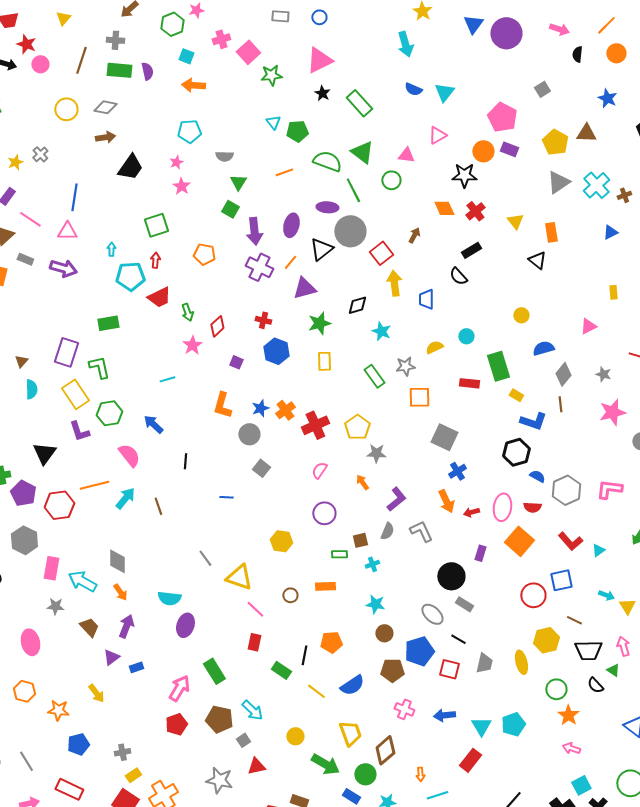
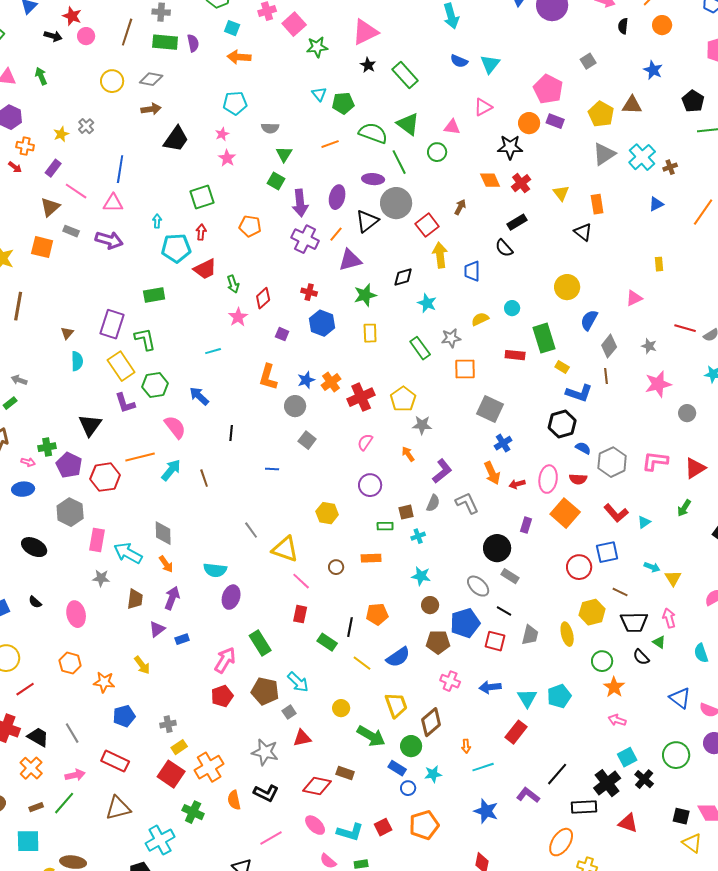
yellow circle: (521, 315) -> (567, 287), size x1.6
blue semicircle: (543, 348) -> (589, 320), turned -45
brown trapezoid: (89, 627) -> (135, 599), turned 50

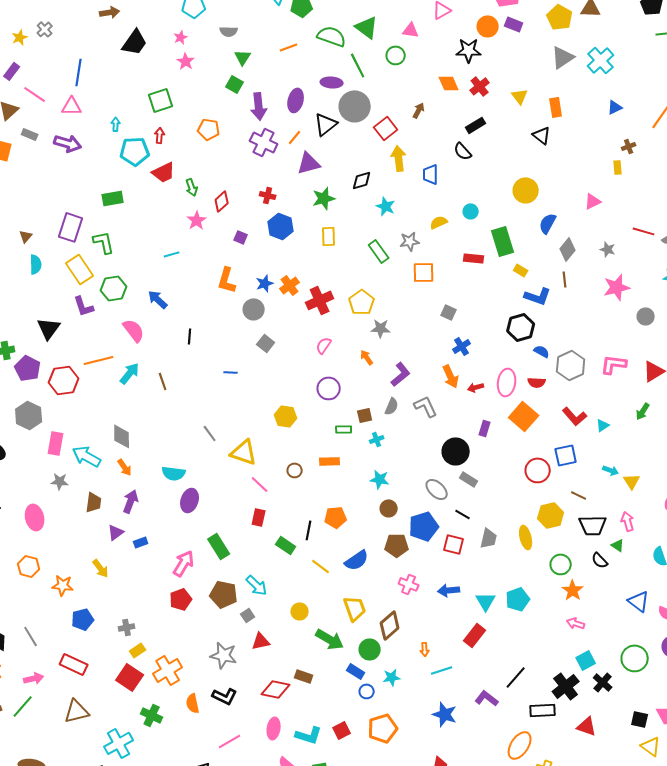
brown cross: (670, 167) -> (629, 146), moved
gray square: (490, 409) -> (449, 312), size x0.6
pink ellipse: (315, 825) -> (274, 728), turned 55

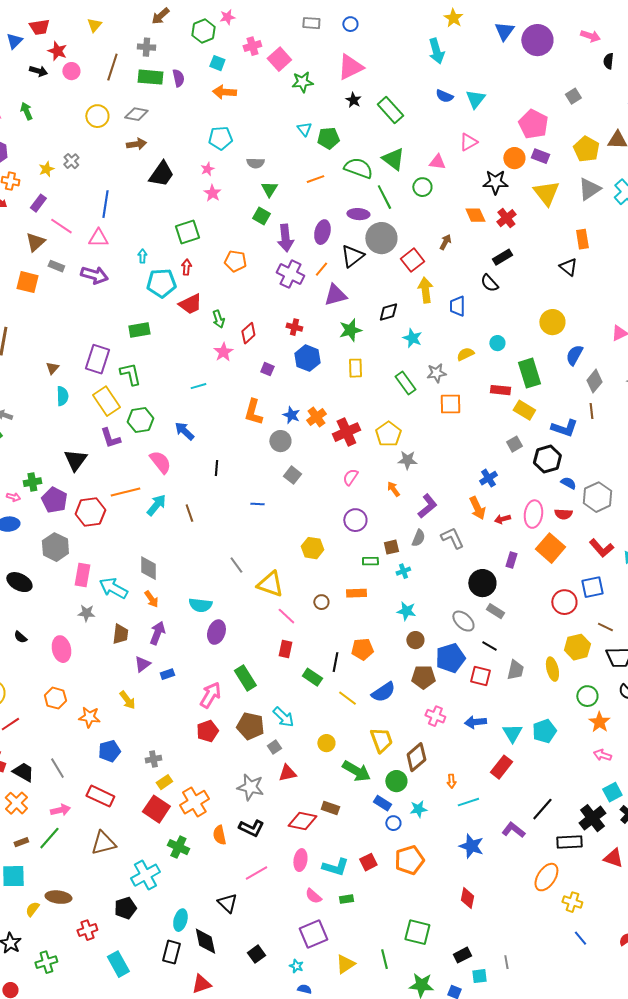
yellow triangle: (520, 96) -> (546, 193), moved, size x1.6
yellow rectangle: (521, 270) -> (524, 410), moved, size x1.5
blue star: (265, 283) -> (291, 415), turned -30
gray square: (449, 312) -> (514, 444), moved, turned 35

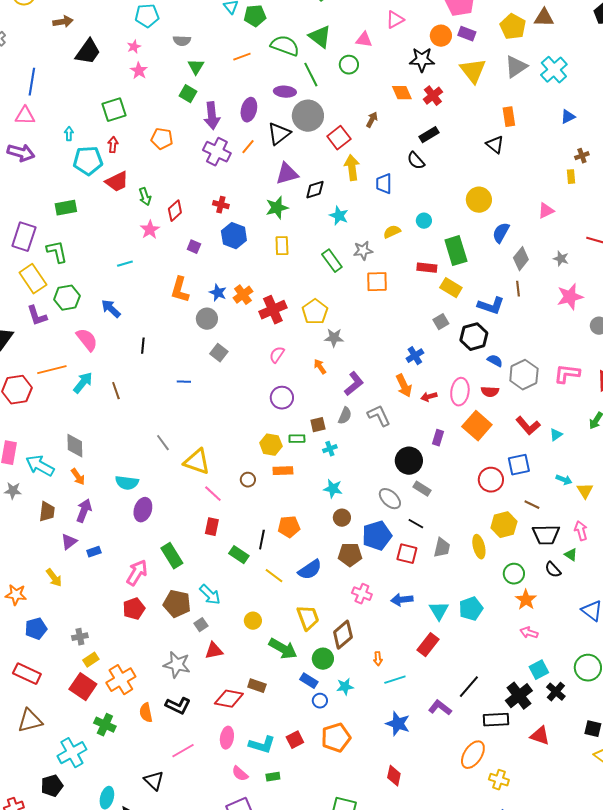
purple triangle: (335, 295) -> (287, 174), moved
yellow hexagon: (312, 548) -> (271, 445), moved

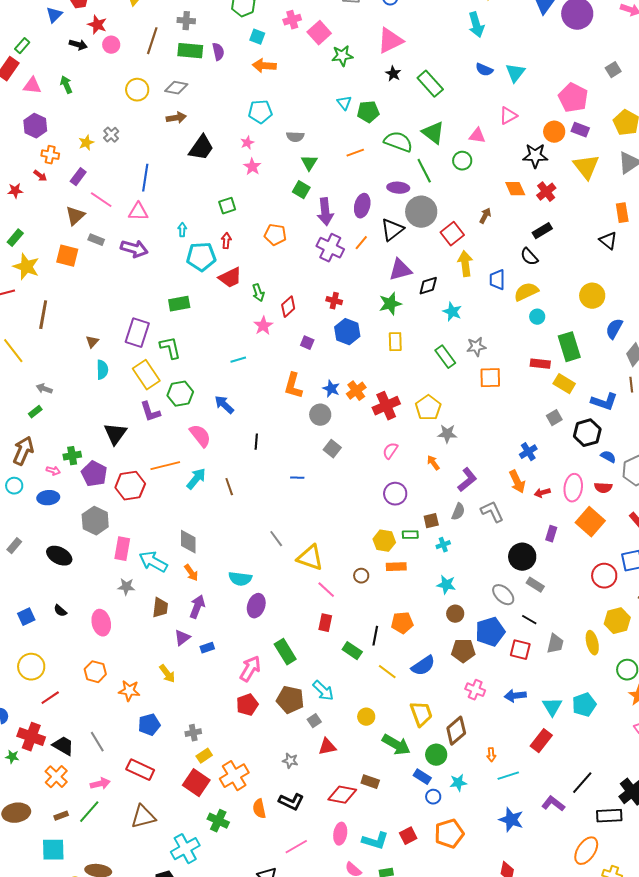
green square: (114, 110) -> (227, 206), size x0.7
yellow semicircle: (392, 232) -> (526, 292), moved, size x1.4
gray star: (177, 665) -> (290, 761), size x0.6

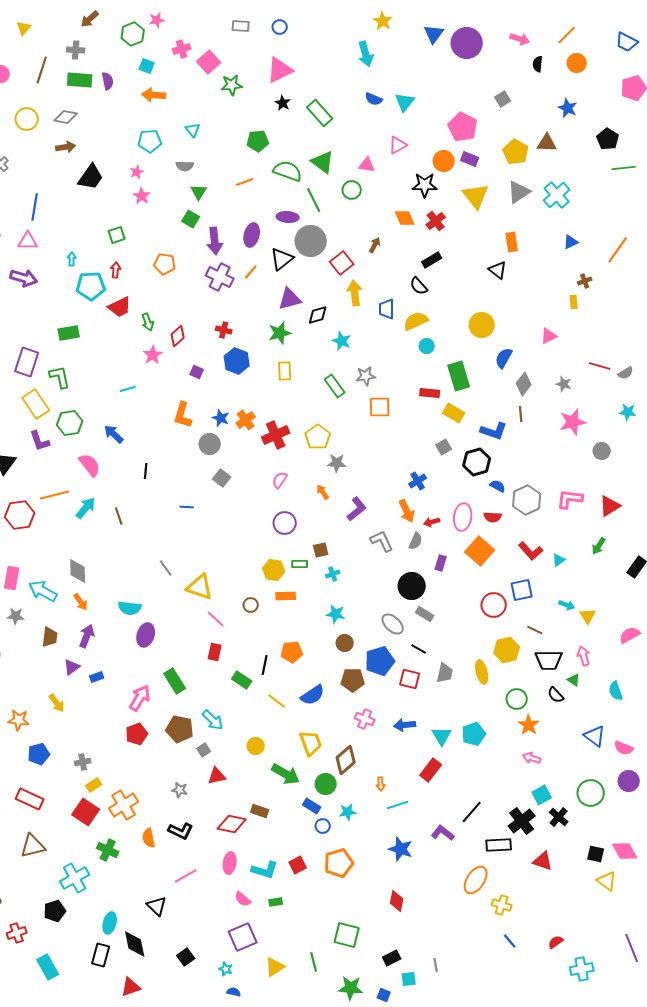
cyan triangle: (344, 103) -> (193, 130), moved
gray semicircle: (458, 512) -> (416, 541), moved

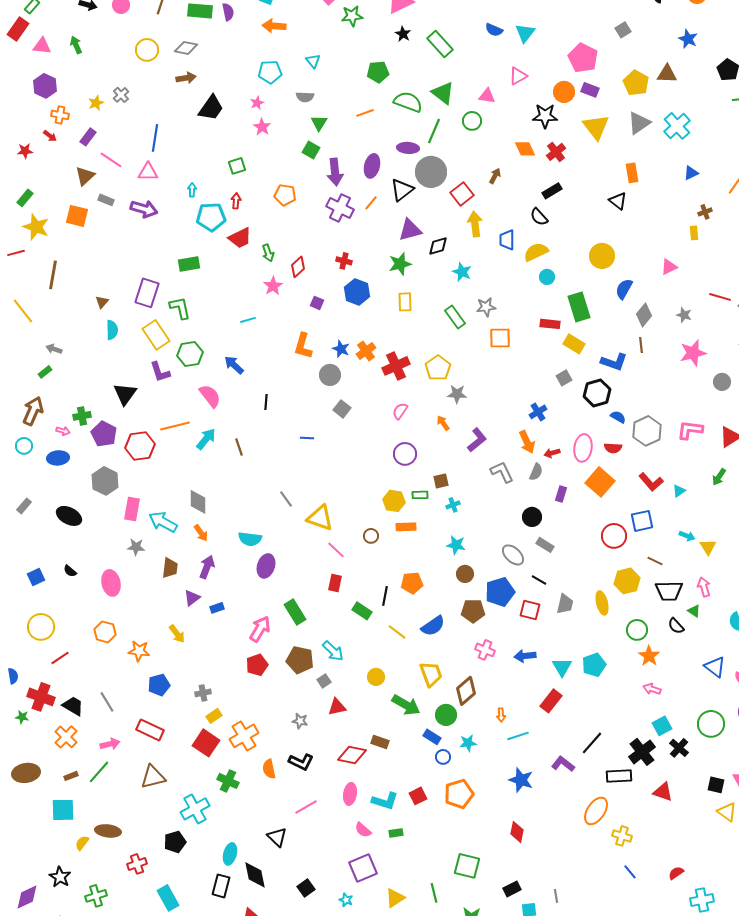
green line: (314, 200) -> (434, 131), turned 50
black circle: (412, 586) -> (532, 517), size x0.7

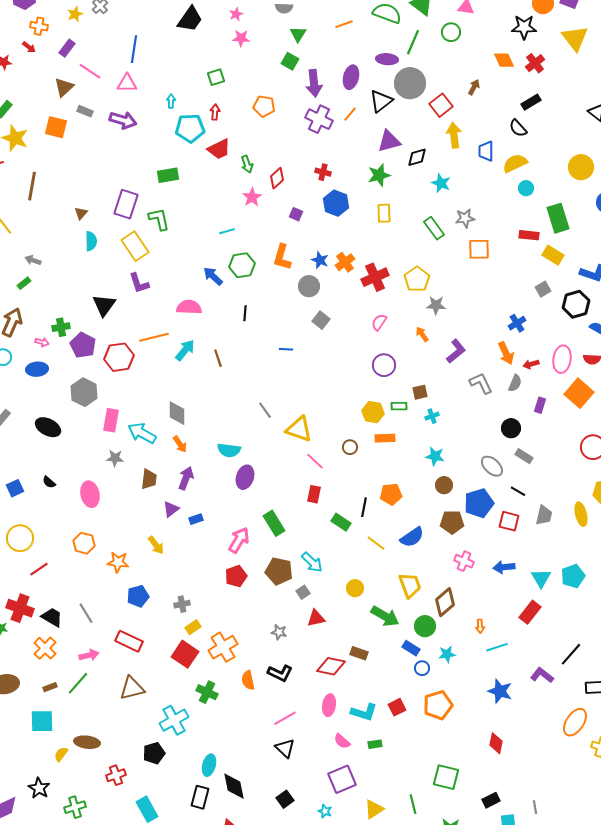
pink star: (262, 127) -> (241, 38), turned -30
green hexagon: (190, 354) -> (242, 265), moved
pink semicircle: (210, 396) -> (189, 307), turned -50
black triangle: (277, 837) -> (285, 748), moved

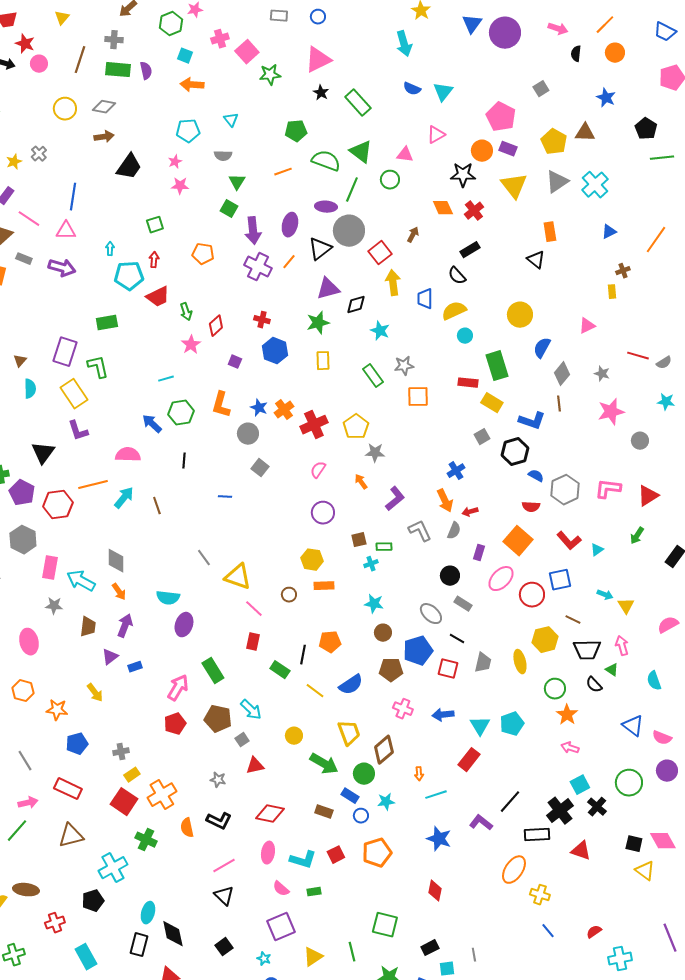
pink ellipse: (562, 359) -> (501, 579), moved, turned 36
green rectangle: (399, 406) -> (384, 547), moved
brown rectangle: (359, 653) -> (324, 812), moved

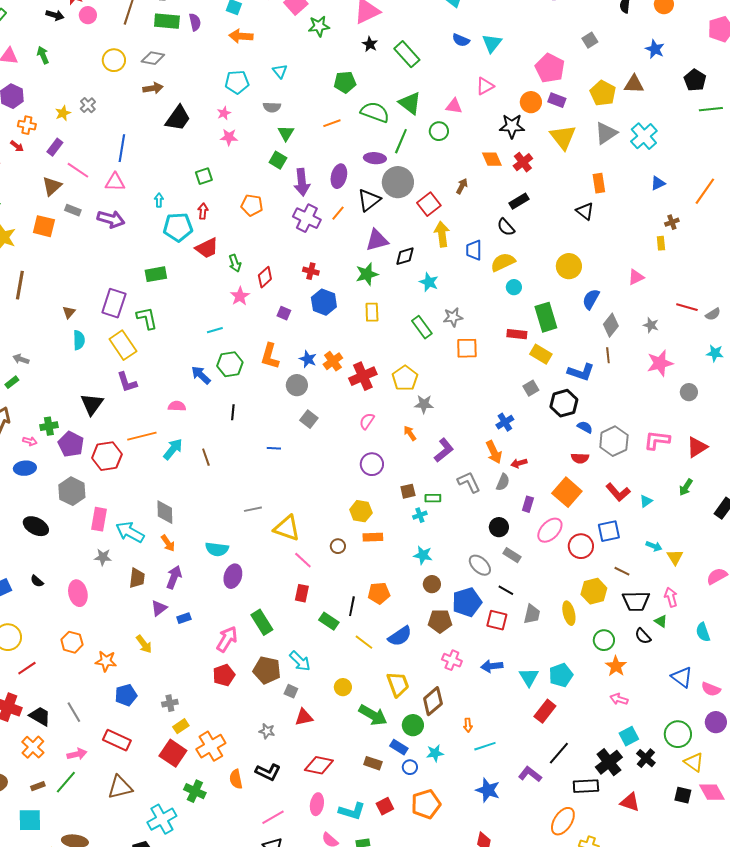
pink semicircle: (128, 455) -> (177, 406), size x0.7
gray line: (204, 558) -> (253, 509), turned -66
gray square: (242, 740) -> (291, 691), turned -32
red rectangle: (469, 760) -> (545, 711), moved
yellow triangle: (645, 871) -> (694, 762), moved

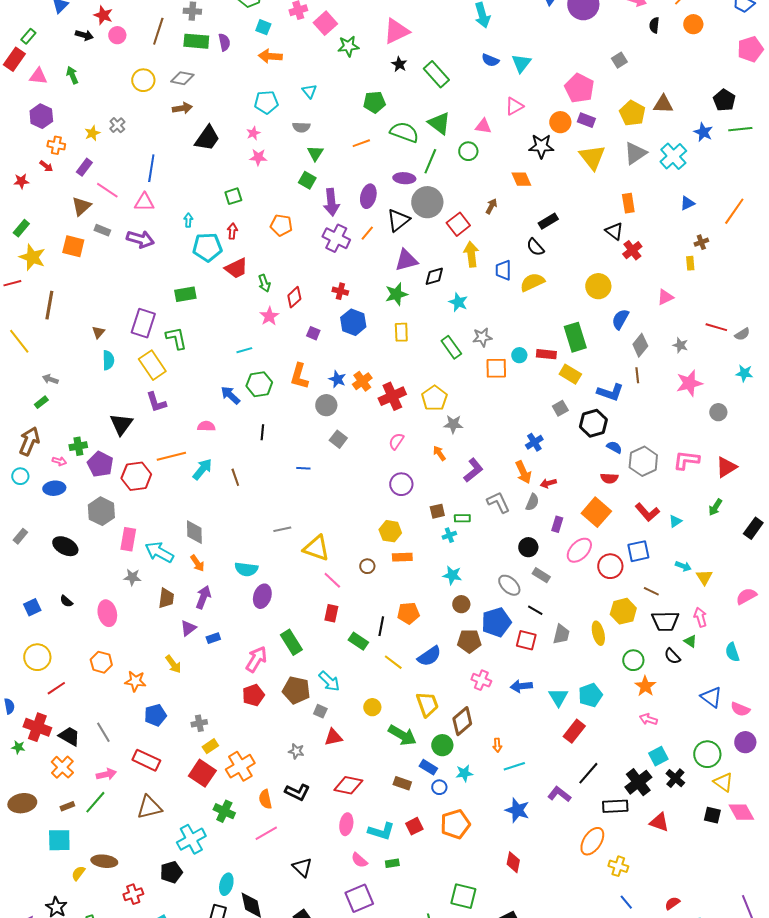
blue star: (655, 49) -> (703, 132), moved
red cross: (523, 162) -> (632, 250), moved
cyan circle: (514, 287) -> (519, 355), moved
pink line: (273, 817) -> (266, 833), moved

